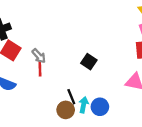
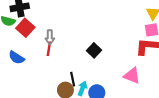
gray arrow: (39, 56) -> (50, 37), turned 32

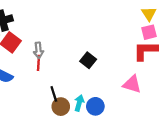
black line: (73, 79) -> (54, 94), moved

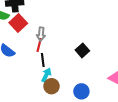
black line: (54, 94) -> (43, 60), moved
cyan arrow: (79, 103) -> (46, 75), moved

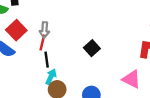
red square: (18, 23) -> (16, 30), moved

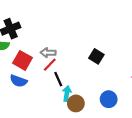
gray arrow: (44, 30) -> (48, 53), turned 104
red line: (42, 43) -> (50, 65), turned 48

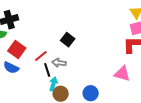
gray arrow: (48, 53) -> (59, 63), moved
black square: (96, 56) -> (68, 40), moved

